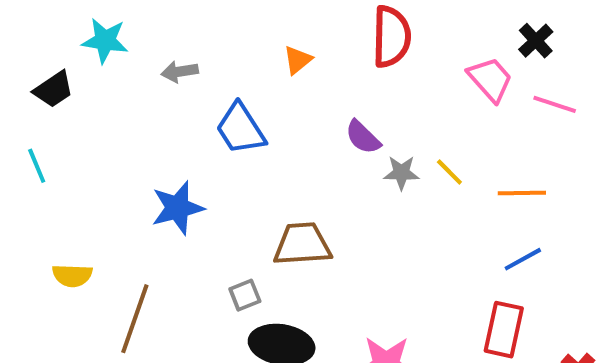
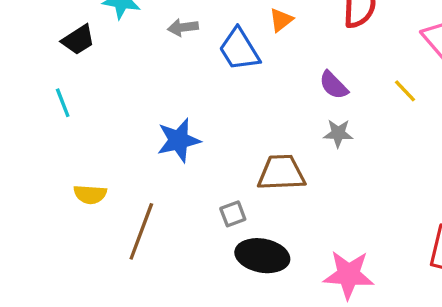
blue trapezoid: (240, 129) -> (239, 49), moved
yellow line: (449, 172) -> (405, 91), moved
gray star: (401, 173) -> (338, 133), moved

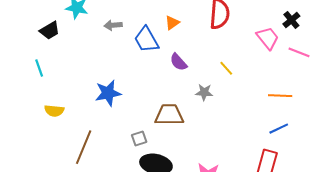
purple semicircle: (334, 85) -> (178, 62), moved
yellow line: (405, 91) -> (226, 68), moved
yellow semicircle: (90, 194) -> (54, 111), moved

